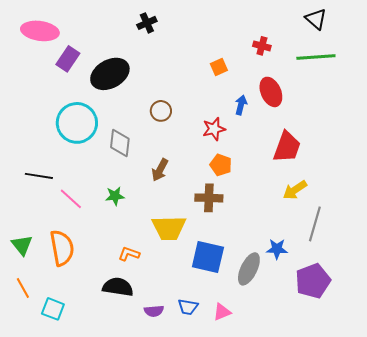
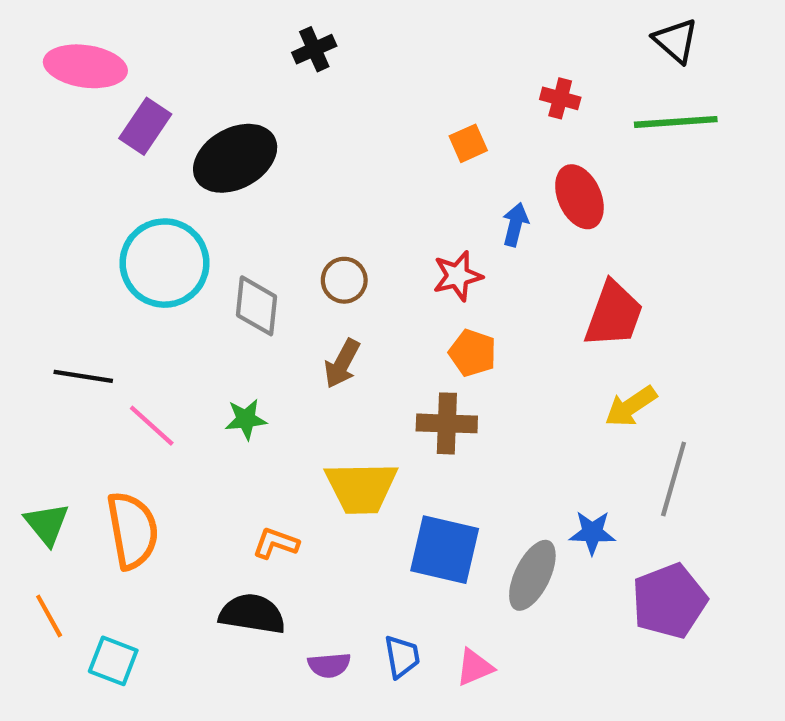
brown circle: (161, 111) -> (344, 280), moved
blue trapezoid: (188, 307) -> (402, 657), turned -110

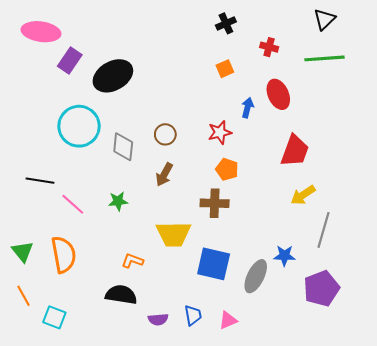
black triangle: (676, 41) -> (325, 19), turned 35
black cross: (314, 49) -> (226, 23), moved

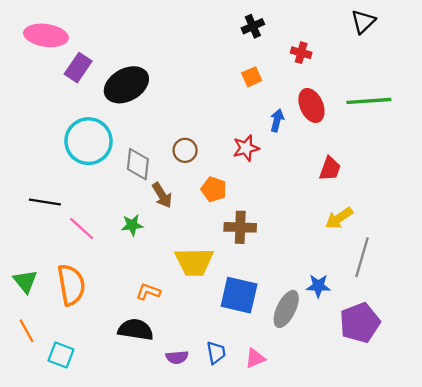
green line: (325, 58) -> (369, 101), moved
red trapezoid: (295, 151) -> (330, 169), size x0.7
orange pentagon: (227, 169) -> (214, 189), moved
brown arrow: (164, 174) -> (162, 195), moved, turned -60

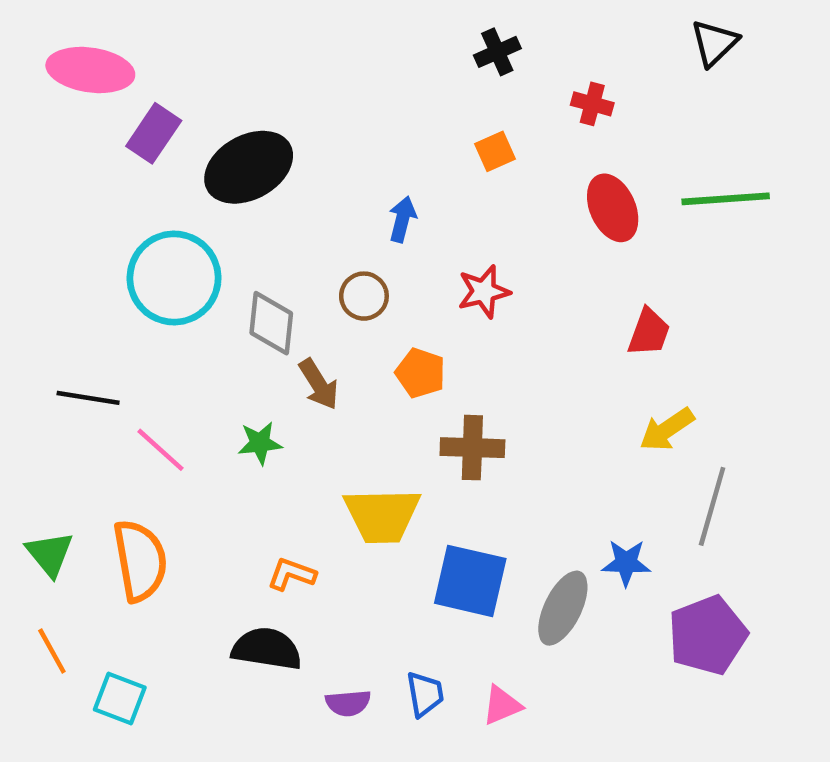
blue arrow: (277, 120) -> (402, 219), moved

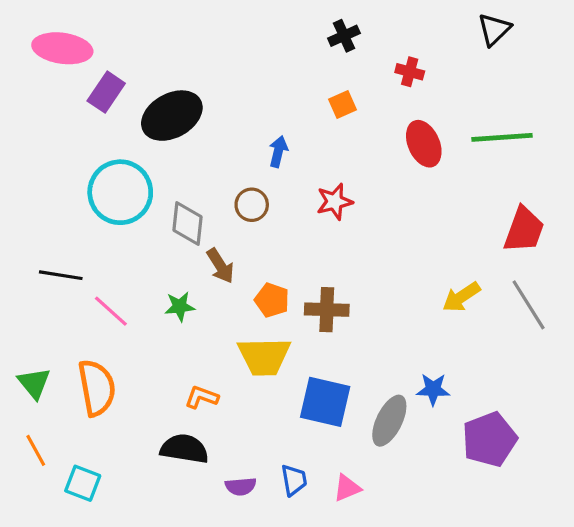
red trapezoid: (649, 332) -> (524, 230), moved, size x1.4
orange pentagon: (420, 373) -> (272, 300), moved
gray line: (712, 506) -> (529, 305), moved, turned -48

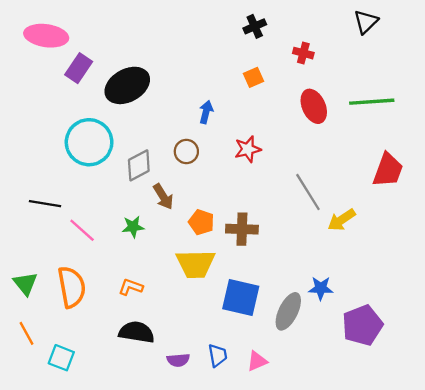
gray diamond: (188, 224) -> (139, 165), turned 56
gray line: (529, 305) -> (308, 192), moved
orange L-shape: (202, 397) -> (131, 287), moved

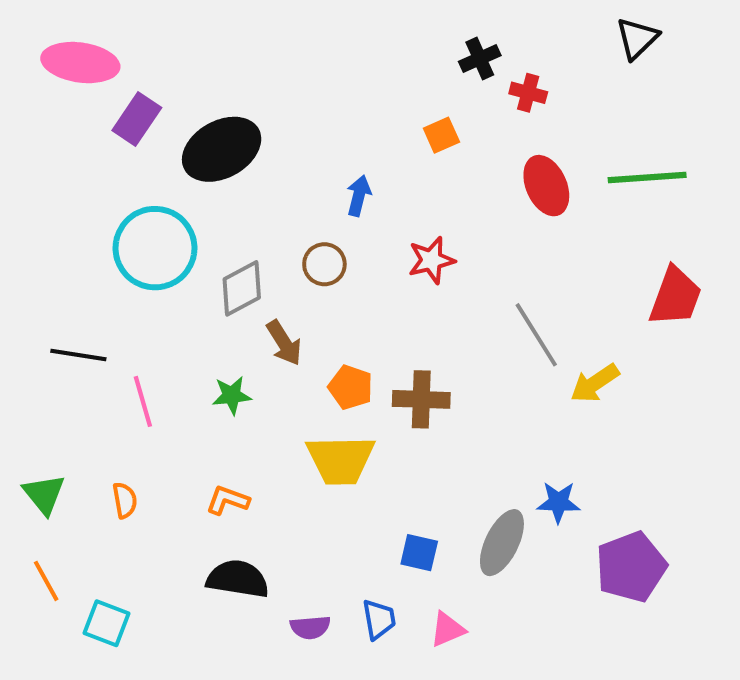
black cross: (255, 26) -> (480, 58), moved
pink line: (82, 230) -> (143, 401), turned 32
orange semicircle: (72, 287) -> (125, 500), size x0.5
blue square: (241, 297) -> (419, 553), moved, size x0.6

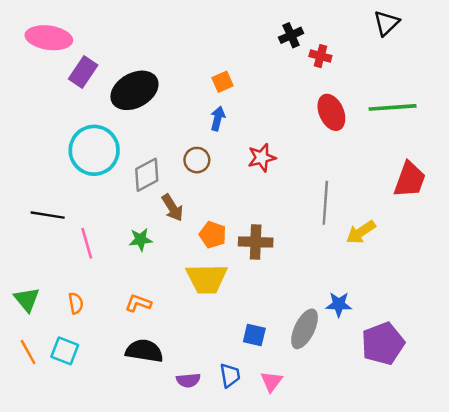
orange square: (441, 135) -> (223, 82), moved
gray line: (536, 335) -> (325, 203), turned 36
cyan square: (107, 623) -> (65, 351), moved
pink triangle: (447, 629) -> (271, 381), turned -30

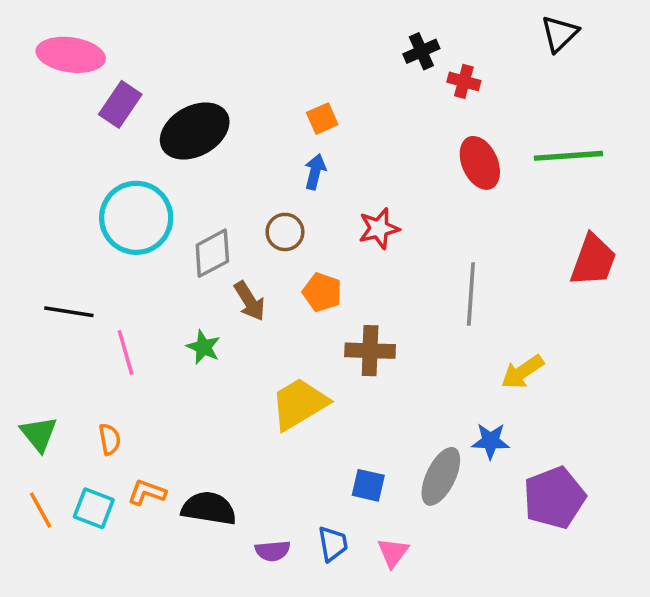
yellow arrow: (361, 232) -> (522, 372), moved
orange pentagon: (213, 235) -> (322, 292), moved
green star: (141, 240) -> (203, 347), turned 30
yellow trapezoid: (207, 279) -> (299, 404), turned 150
orange L-shape: (138, 303) -> (147, 492), moved

